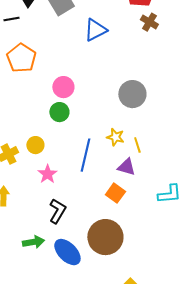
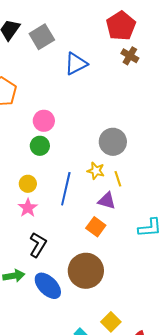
gray circle: (132, 94) -> (113, 142), moved
yellow circle: (35, 145) -> (28, 184), moved

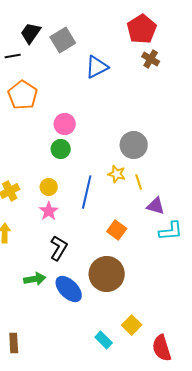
purple triangle: (107, 201) -> (156, 206), moved

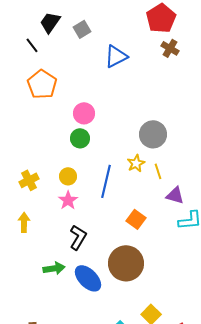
gray square: (63, 40) -> (82, 29), size x0.7
black line: (13, 56) -> (32, 45), turned 63
yellow star: (117, 174) -> (136, 163), turned 30

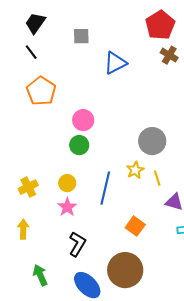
black trapezoid: (50, 22) -> (35, 23), moved
gray square: (82, 29) -> (81, 36), turned 30
green arrow: (54, 268) -> (40, 275), moved, turned -105

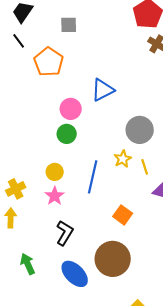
blue triangle: (115, 63) -> (103, 90), moved
orange pentagon: (41, 91) -> (49, 62), moved
yellow cross: (28, 187) -> (16, 189), moved

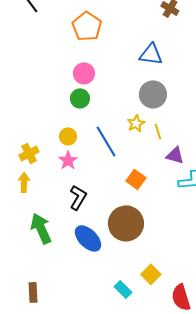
orange pentagon: (49, 62) -> (87, 26), moved
blue triangle: (103, 90) -> (151, 54), moved, turned 35
blue line: (93, 177) -> (106, 141), turned -44
green arrow: (28, 264) -> (41, 228), size x1.4

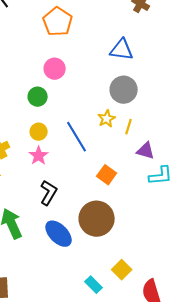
green circle: (80, 98) -> (38, 97), moved
yellow line: (158, 131) -> (129, 127), turned 35

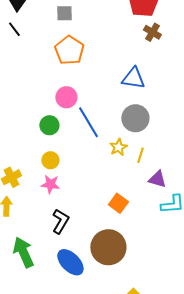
blue line: (77, 137) -> (88, 122), moved
pink star: (39, 156) -> (50, 184), turned -30

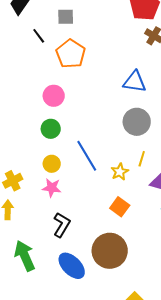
black line: (14, 29) -> (39, 36), moved
pink circle: (66, 97) -> (54, 96), moved
blue line: (88, 122) -> (87, 156), moved
yellow star: (118, 147) -> (120, 172), moved

